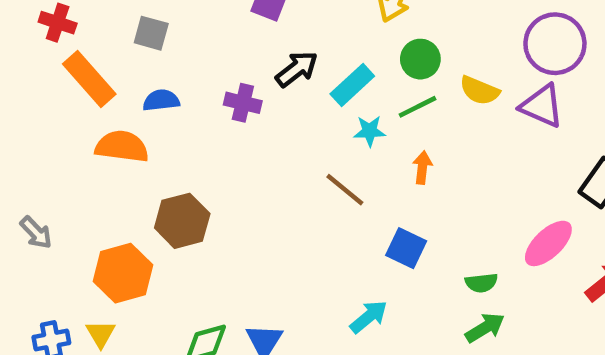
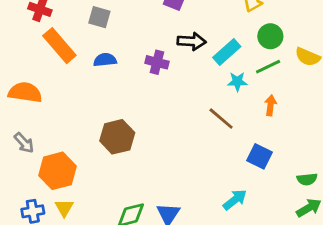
black arrow: (297, 69) -> (192, 41), turned 40
orange semicircle: (122, 146) -> (25, 92), moved
orange hexagon: (123, 273) -> (58, 171), moved

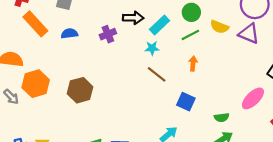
purple cross: (157, 62) -> (108, 34), turned -35
cyan star: (237, 82) -> (152, 48), moved
orange hexagon: (58, 171) -> (36, 84), moved

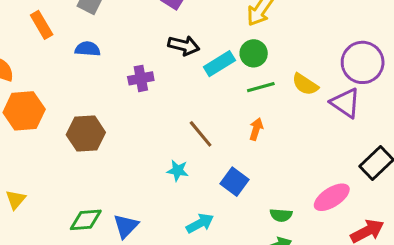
green circle: (191, 12) -> (254, 53), moved
orange rectangle: (35, 24) -> (42, 25), size x0.7
purple cross: (108, 34) -> (141, 78), moved
cyan star: (152, 48) -> (178, 171), moved

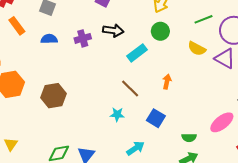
cyan rectangle: (219, 64) -> (137, 53), moved
purple cross: (141, 78) -> (83, 38), moved
green line: (261, 87) -> (204, 19), moved

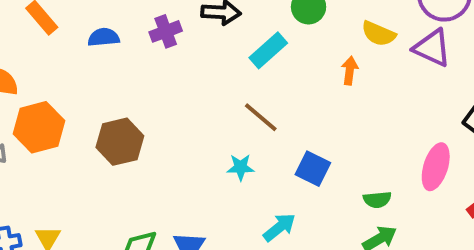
orange arrow: (167, 82) -> (350, 71), moved
pink ellipse: (222, 122) -> (436, 167), turned -30

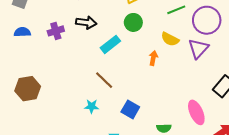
purple triangle: (432, 48) -> (198, 49), turned 45
pink ellipse: (436, 167) -> (196, 112), turned -45

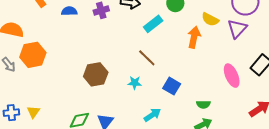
orange arrow: (153, 58) -> (194, 37), size x1.5
brown hexagon: (28, 89) -> (96, 74), moved
pink ellipse: (196, 112) -> (232, 76), moved

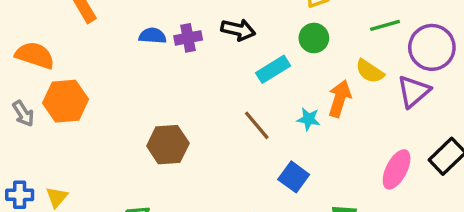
blue semicircle: (69, 11) -> (153, 36), moved
pink ellipse: (232, 76) -> (397, 169), turned 45
cyan star: (135, 83) -> (308, 119), moved

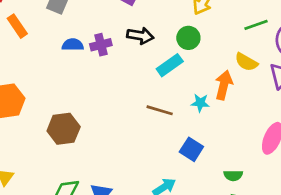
green circle: (314, 38) -> (188, 38), moved
brown line: (257, 125) -> (160, 110), turned -30
brown hexagon: (168, 145) -> (64, 129), moved

